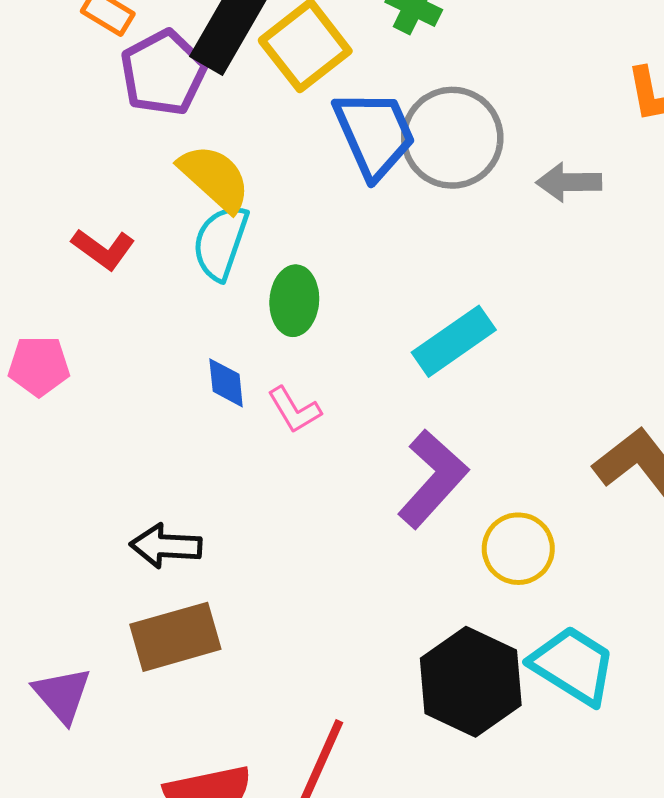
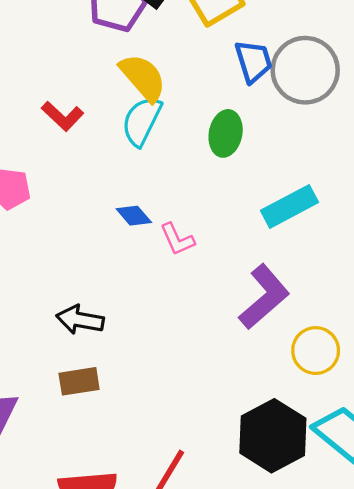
blue trapezoid: (374, 134) -> (253, 61), size x0.7
green ellipse: (294, 301) -> (226, 133), moved
blue diamond: (226, 383) -> (134, 216), turned -42
brown rectangle: (175, 637) -> (79, 381), size x0.7

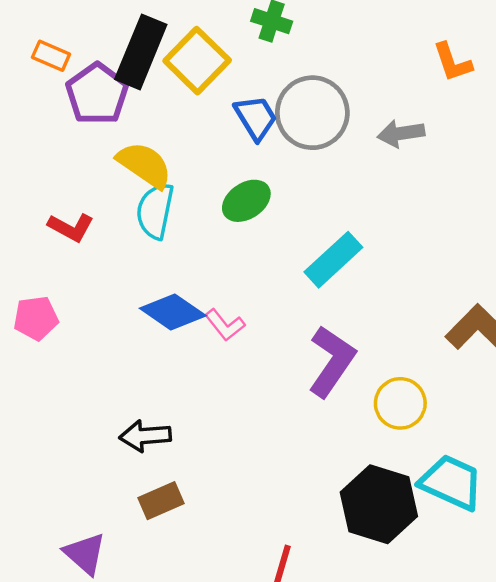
green ellipse: (226, 133) -> (246, 201), turned 60
blue diamond: (134, 216) -> (173, 312), size x1.6

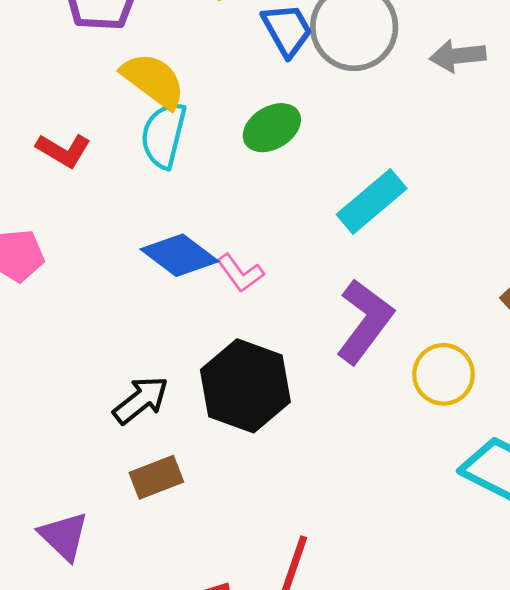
black arrow: (145, 436) -> (141, 400), turned 144
black hexagon: (379, 504) -> (245, 386), moved

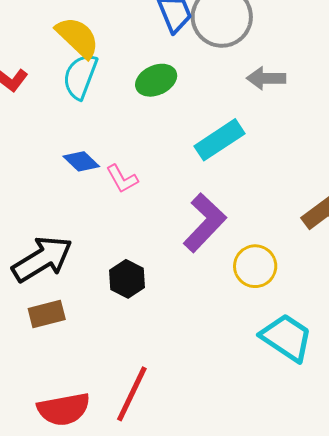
gray arrow: (458, 56) -> (266, 78), moved
blue diamond: (180, 255) -> (81, 161), size x0.7
black hexagon: (245, 386) -> (127, 279), moved, size x0.6
black arrow: (141, 400) -> (42, 259), size x1.5

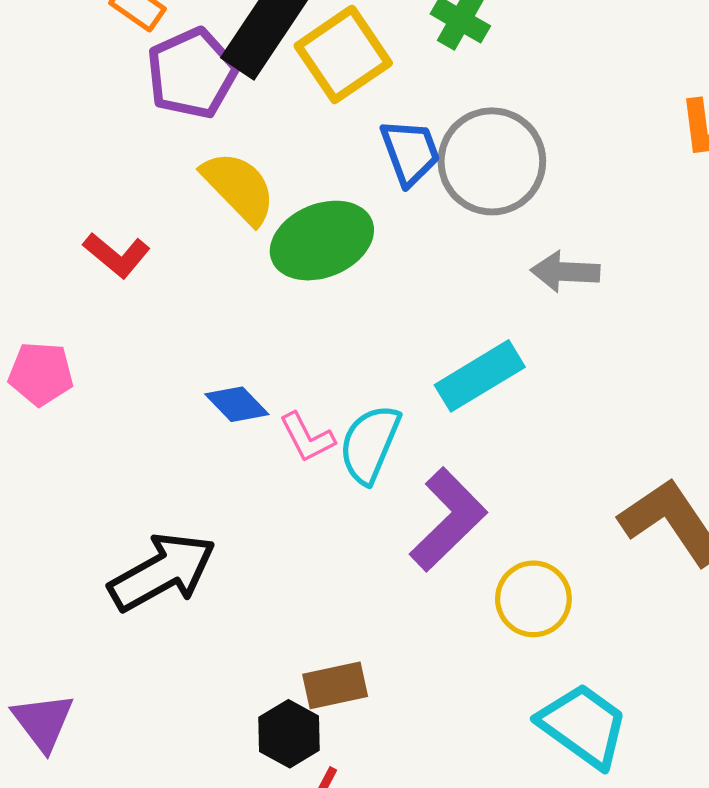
cyan semicircle: (80, 76) -> (370, 444), moved
green ellipse: (156, 80) -> (322, 241), moved, size x1.4
black hexagon: (127, 279) -> (289, 734), moved
brown rectangle: (47, 314) -> (335, 685), moved

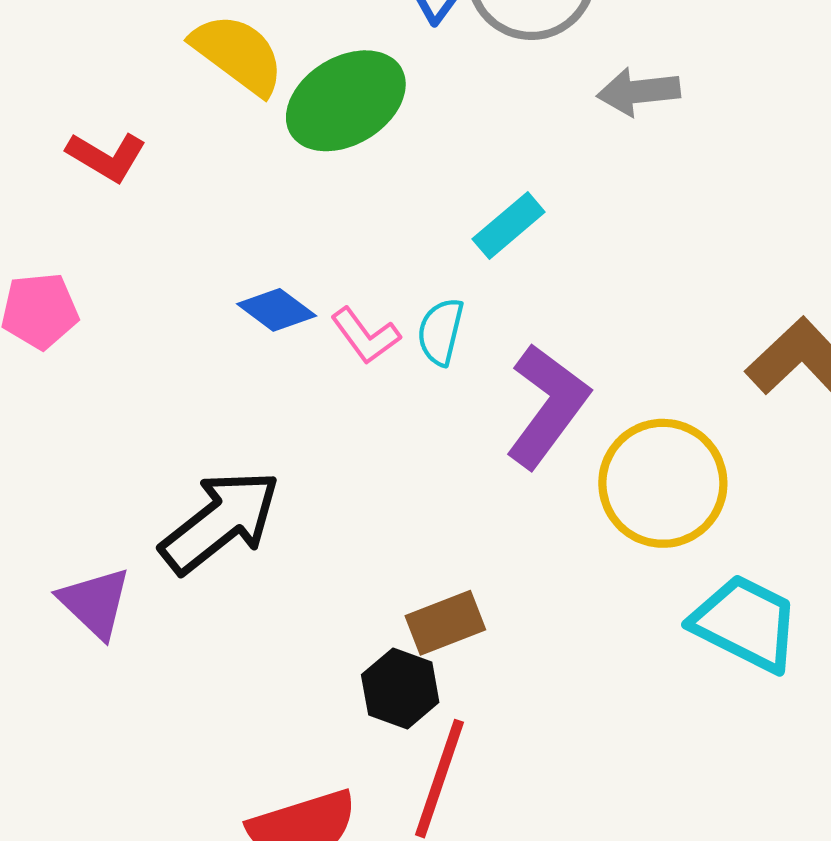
cyan rectangle: (480, 376) -> (509, 226), moved, size x0.7
cyan semicircle: (370, 444) -> (441, 332), size x0.7
yellow circle: (533, 599) -> (663, 483), size x1.4
purple triangle: (43, 722) -> (95, 603), moved

